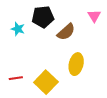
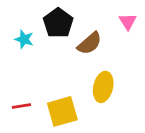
black pentagon: (43, 17) -> (58, 23), turned -30
yellow square: (46, 82) -> (62, 111), turned 30

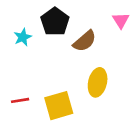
cyan star: (24, 39) -> (23, 37), turned 30

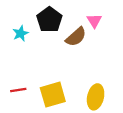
pink triangle: (121, 20) -> (94, 21), moved
yellow ellipse: (98, 82) -> (96, 97), moved

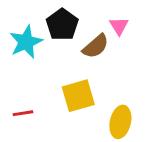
cyan star: (21, 33) -> (26, 42), size x1.6
yellow square: (53, 95) -> (78, 96), moved

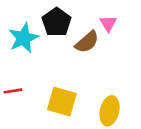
yellow square: (78, 96) -> (62, 102), moved, turned 32
red line: (23, 113) -> (13, 91), moved

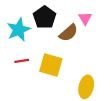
red line: (13, 91) -> (22, 61), moved
yellow square: (62, 102) -> (51, 65), moved

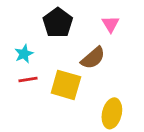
cyan star: (19, 30) -> (24, 54), moved, size x0.6
brown semicircle: (68, 33) -> (93, 58), moved

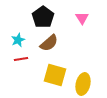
brown semicircle: (93, 58) -> (49, 43), moved
yellow square: (66, 85) -> (55, 75), moved

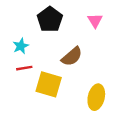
brown semicircle: (49, 43) -> (72, 56), moved
yellow square: (55, 75) -> (49, 84), moved

